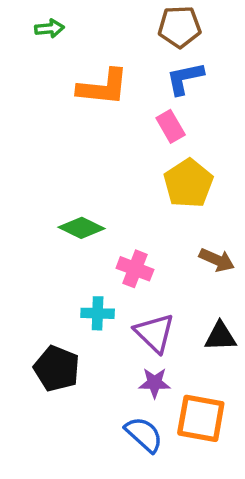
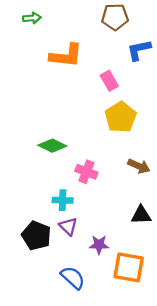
blue L-shape: (185, 78) -> (139, 50), moved
purple triangle: (155, 333) -> (68, 226), moved, size x0.7
blue semicircle: (144, 434) -> (73, 278), moved

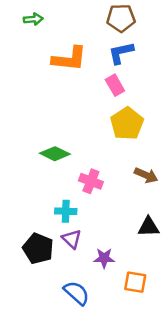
blue L-shape: (139, 50) -> (121, 53), moved
orange square: (129, 267) -> (135, 282), size x0.7

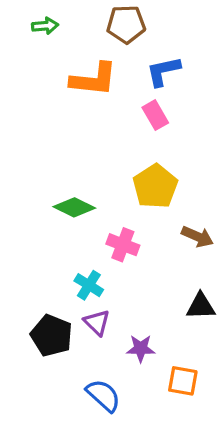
brown pentagon: (121, 18) -> (126, 24), moved
yellow pentagon: (127, 124) -> (155, 186), moved
cyan cross: (66, 211) -> (89, 285), turned 30

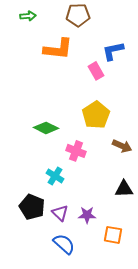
blue L-shape: (163, 71) -> (113, 51), moved
purple triangle: (97, 322) -> (60, 213), moved

